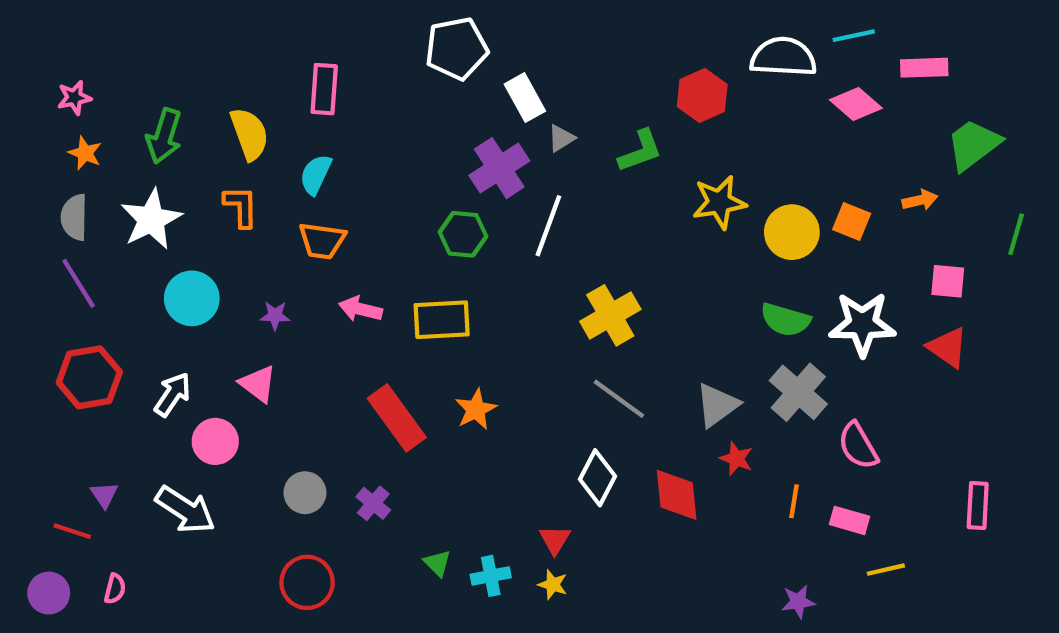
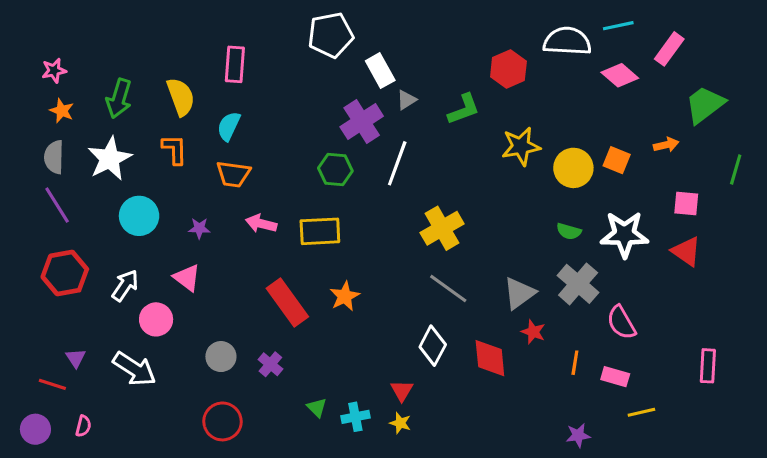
pink rectangle: (924, 68) -> (669, 49), turned -52
green semicircle: (785, 320) -> (569, 231), size x0.7

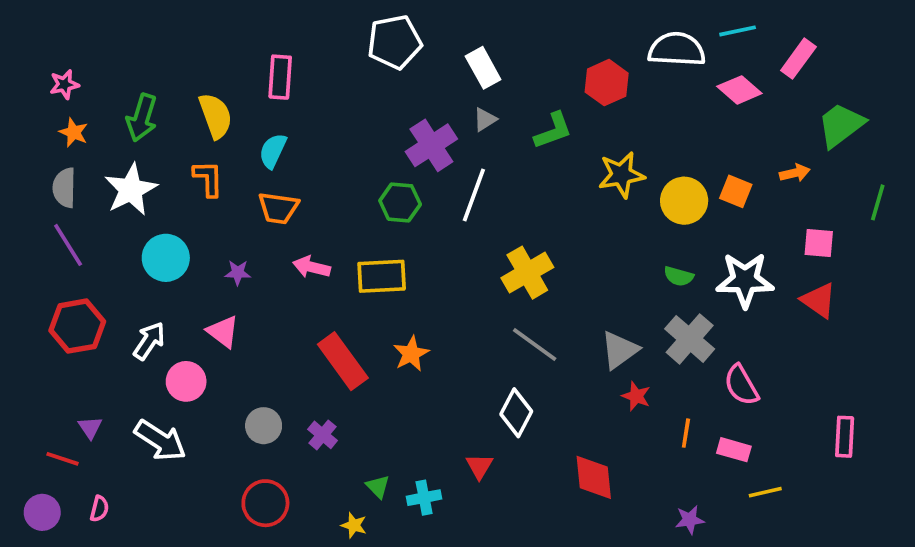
white rectangle: (380, 71) -> (483, 68), moved
red diamond: (490, 358) -> (594, 477), moved
yellow star: (400, 423) -> (354, 525), moved

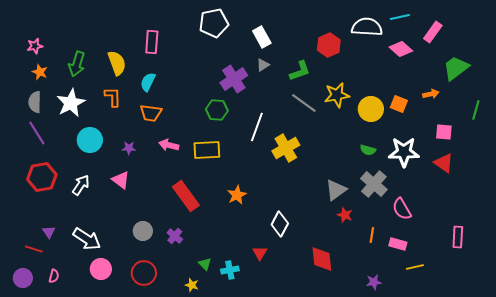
white line: (474, 195) -> (257, 127), moved
gray line: (535, 345) -> (304, 103), moved
orange star: (411, 354) -> (237, 195), moved
pink circle: (186, 381) -> (101, 269), moved

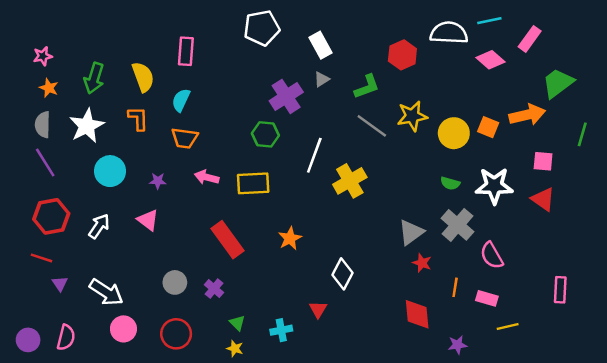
orange arrow: (431, 94) -> (527, 115), size x1.8
red line: (34, 249) -> (41, 258), moved
red diamond: (322, 259) -> (417, 314), moved
green triangle: (205, 264) -> (237, 323), moved
pink semicircle: (54, 276) -> (66, 337), size x1.5

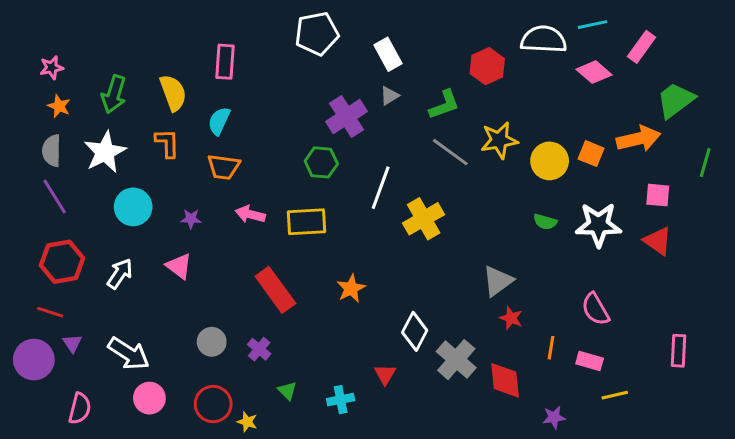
gray cross: (457, 225) -> (456, 360), moved
purple circle: (28, 340) -> (34, 360), moved, size x1.4
yellow star: (235, 349) -> (247, 422), moved

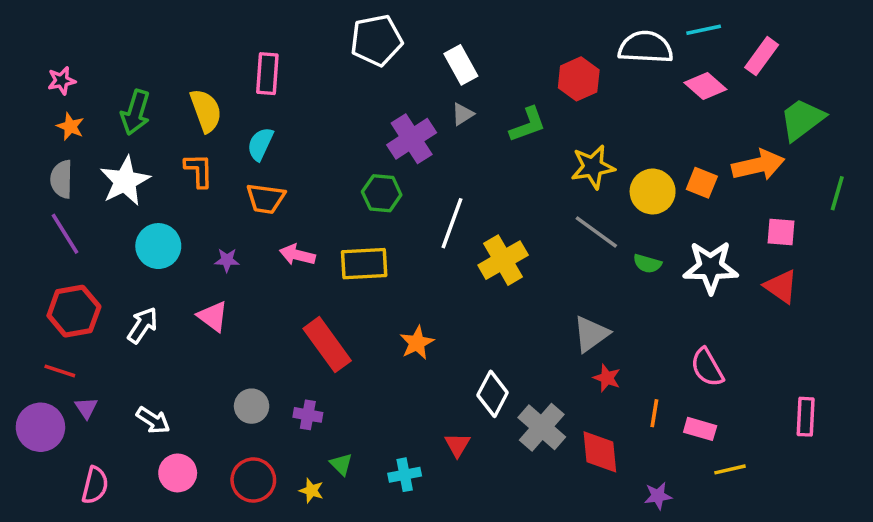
gray line: (450, 152) -> (596, 232), moved
purple cross: (259, 349) -> (308, 415), turned -30
white arrow: (129, 354) -> (153, 420), size x0.7
yellow star: (247, 422) -> (311, 491), moved

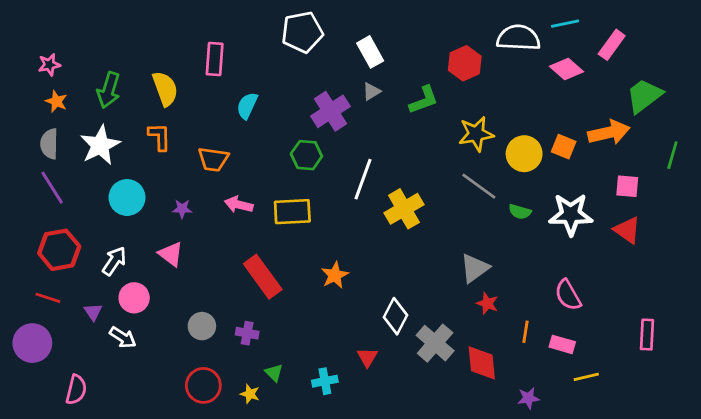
cyan semicircle: (260, 144) -> (247, 106), moved
purple triangle: (86, 408) -> (93, 312), moved
pink circle: (178, 473) -> (134, 298), moved

